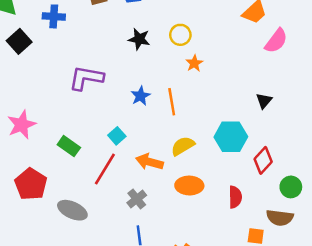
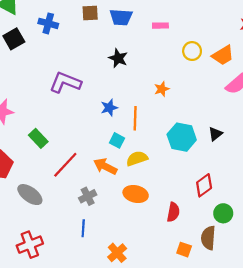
yellow circle: (180, 35) -> (192, 51), moved
cyan square: (117, 136) -> (117, 140), moved, turned -32
cyan hexagon: (231, 137) -> (182, 137), moved
brown semicircle: (280, 218) -> (208, 238), turned 75

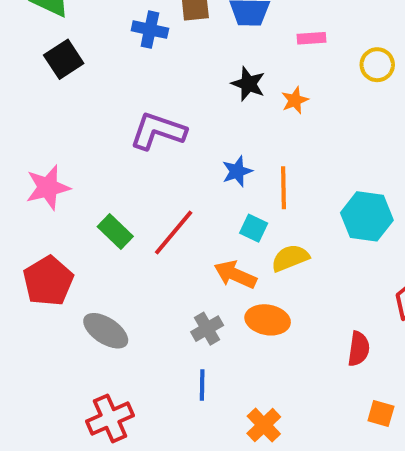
blue cross: (48, 23) -> (150, 30), moved
pink rectangle: (160, 26) -> (311, 38), moved
orange star: (162, 89) -> (295, 100), moved
red line: (65, 165) -> (174, 233), moved
orange ellipse: (136, 194) -> (268, 320), moved

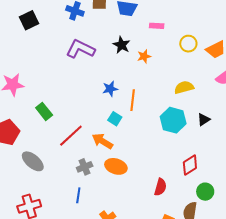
purple L-shape: (158, 131) -> (80, 49), moved
red line: (174, 233) -> (71, 136), moved
yellow semicircle: (290, 258) -> (184, 87), moved

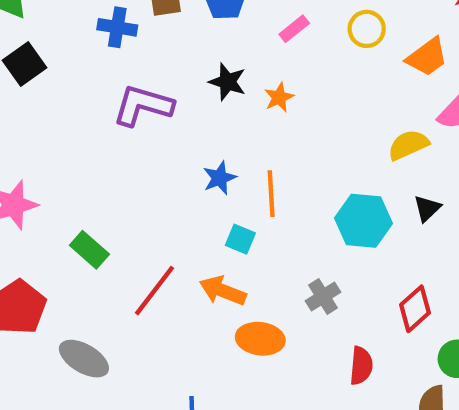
pink rectangle: (157, 26) -> (294, 29), turned -32
yellow circle: (188, 44) -> (367, 29), moved
yellow semicircle: (184, 87) -> (408, 145), moved
gray cross: (85, 167) -> (323, 296), moved

